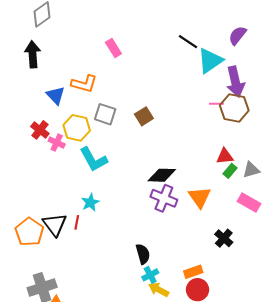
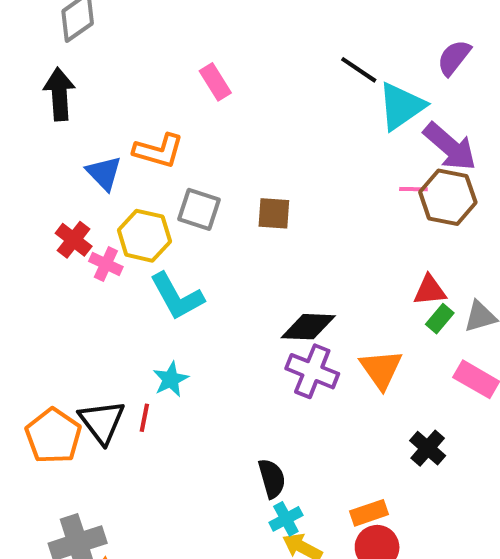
purple arrow: (235, 82) -> (450, 147), turned -36
brown square: (144, 116) -> (274, 213), turned 36

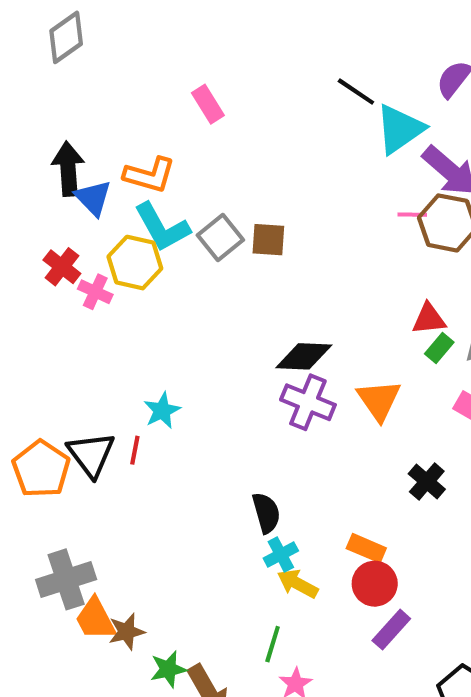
black arrow: (59, 94) -> (68, 169), moved
gray square: (199, 209) -> (220, 238), moved, turned 33
cyan L-shape: (177, 296) -> (162, 227), moved
orange rectangle: (369, 513) -> (366, 548), turned 42

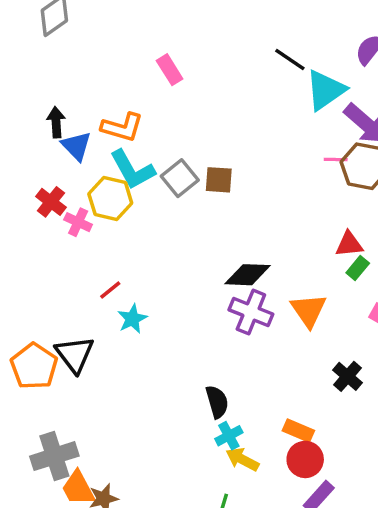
black arrow: (68, 169) -> (56, 122), size x0.7
red line: (135, 450) -> (110, 290), moved, turned 40

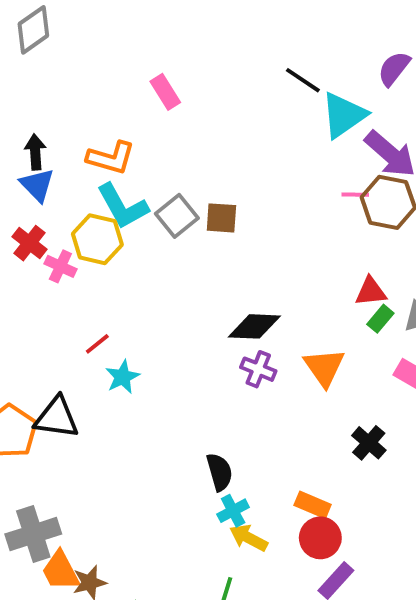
blue triangle: (76, 146) -> (37, 185), moved
purple cross: (251, 312) -> (258, 369), size x0.7
black triangle: (75, 354) -> (57, 418), turned -45

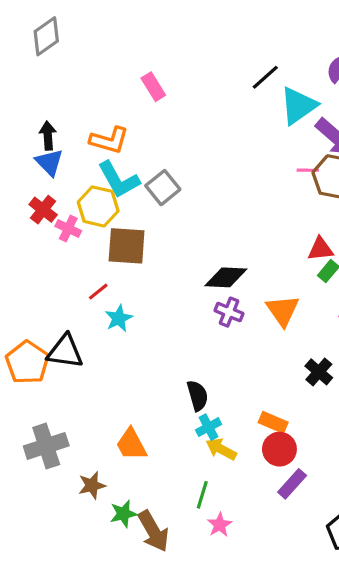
black line: (303, 80) -> (265, 77), turned -76
brown square: (221, 218) -> (127, 246), moved, size x1.5
orange trapezoid: (60, 571) -> (131, 444), moved

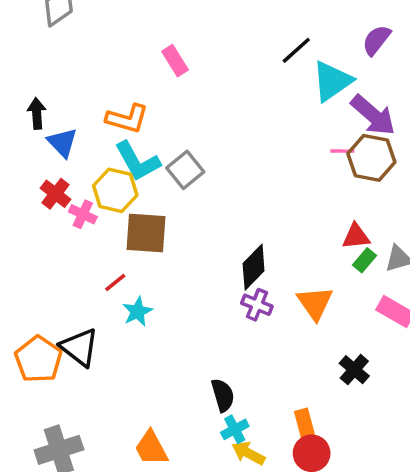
black arrow: (48, 136) -> (37, 114), moved
black diamond: (226, 277) -> (254, 267), turned -48
black triangle: (65, 351) -> (79, 347), turned 30
orange rectangle: (273, 422) -> (305, 424), turned 52

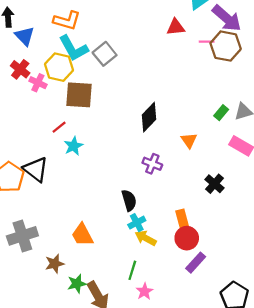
red triangle: (356, 236) -> (176, 27), moved
orange triangle: (315, 303) -> (189, 140), size x0.7
purple cross: (257, 305) -> (152, 164), moved

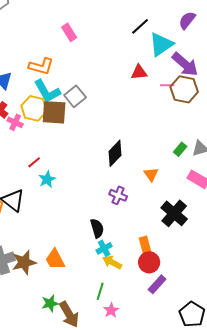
brown square: (79, 95) -> (54, 112), moved
black cross: (214, 184) -> (174, 213), size x1.5
brown star: (55, 264) -> (24, 262), moved, size x1.4

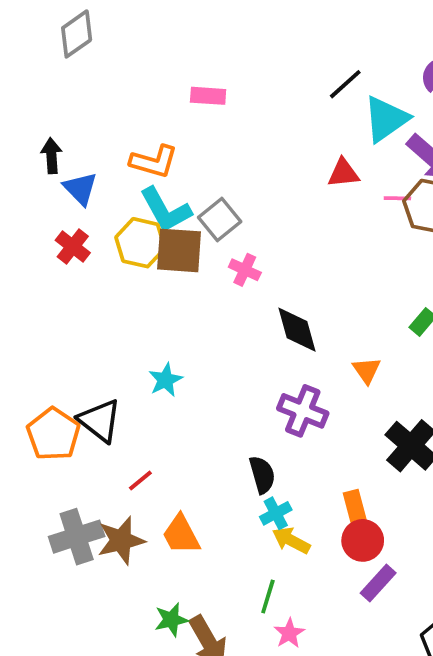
pink rectangle: (69, 32) -> (208, 96), turned -54
pink cross: (15, 122) -> (245, 270), moved
black diamond: (115, 153) -> (297, 330), turned -60
red line: (34, 162) -> (140, 480), moved
purple cross: (118, 195) -> (303, 411), size x1.4

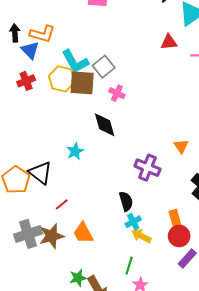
orange L-shape: (154, 162) -> (42, 34), moved
red cross: (73, 247) -> (26, 81), turned 30
black diamond: (297, 330) -> (105, 125), moved

